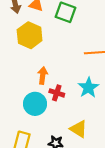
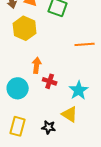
cyan star: (88, 87) -> (79, 90), moved
cyan circle: (35, 104) -> (18, 88), moved

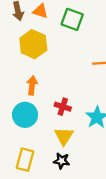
orange arrow: (37, 65) -> (32, 85), moved
yellow triangle: (70, 114) -> (64, 136), moved, turned 30

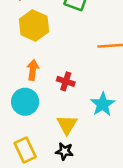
red cross: (63, 107) -> (66, 81), moved
yellow rectangle: (25, 160) -> (25, 150), turned -40

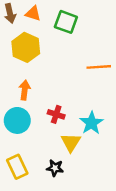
red cross: (66, 81) -> (56, 114), moved
yellow triangle: (67, 125) -> (71, 142), moved

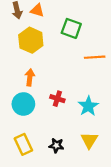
green square: (66, 22) -> (71, 28), moved
yellow triangle: (71, 142) -> (89, 140), moved

